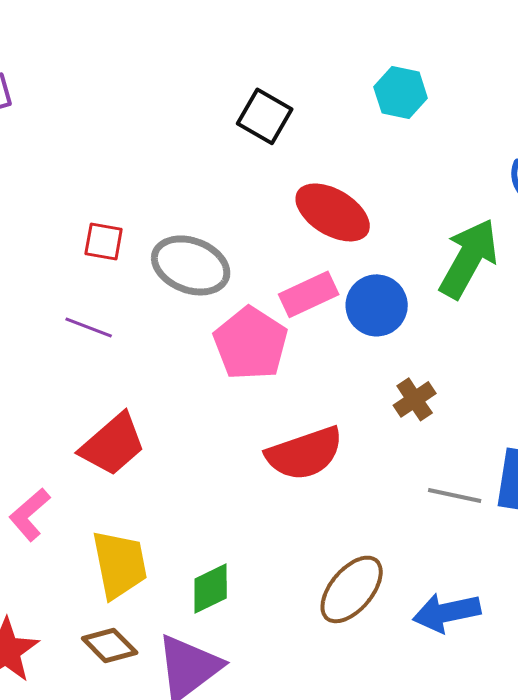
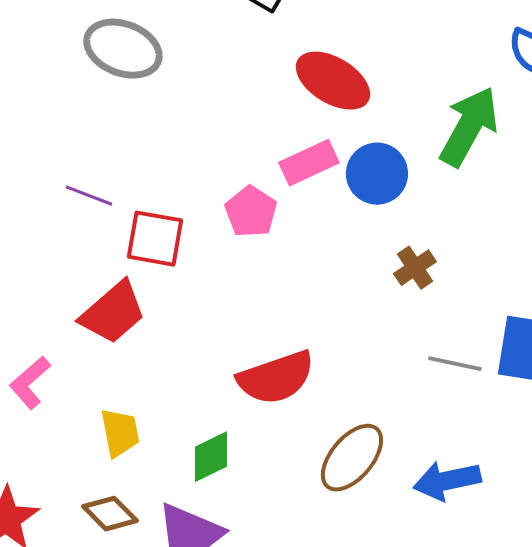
red square: (104, 241) -> (155, 239), moved, size x1.5
gray ellipse: (191, 265) -> (123, 49), moved
pink pentagon: (251, 343) -> (251, 212), size x0.7
red semicircle: (305, 453) -> (276, 378), moved
yellow trapezoid: (120, 564) -> (120, 433), size x0.7

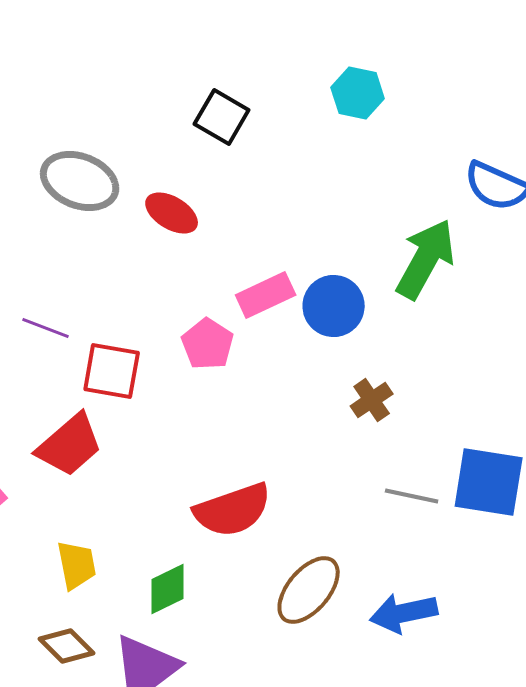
red ellipse: (333, 81) -> (172, 213), moved, size x0.7

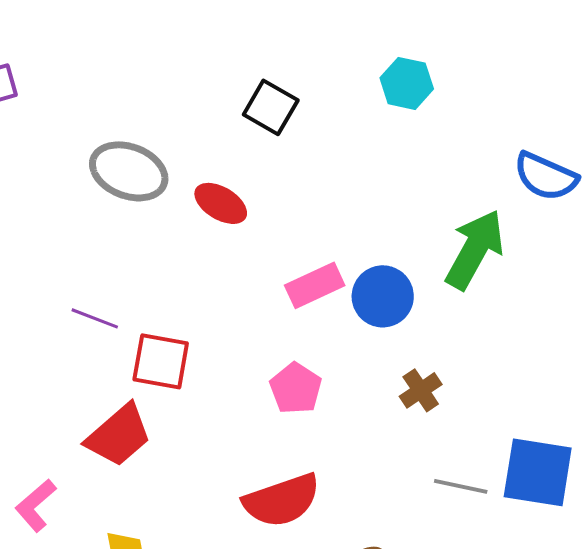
pink pentagon: (208, 344) -> (296, 388), moved

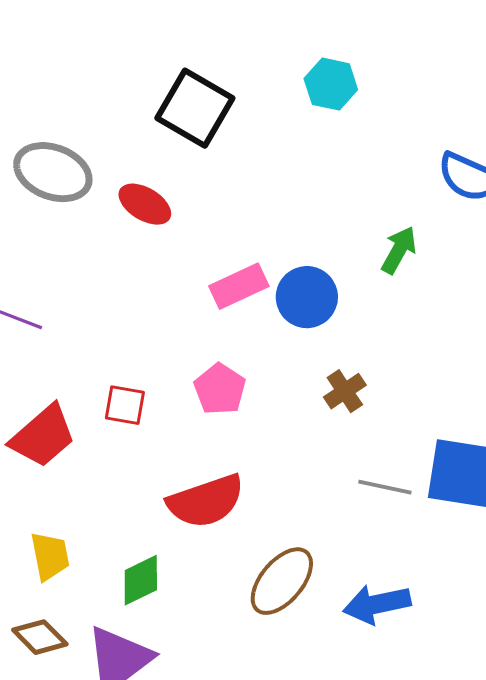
black square: (271, 107) -> (195, 108), size x1.4
green arrow: (475, 249) -> (399, 250), size x0.6
red square: (161, 361) -> (125, 405), moved, size x0.7

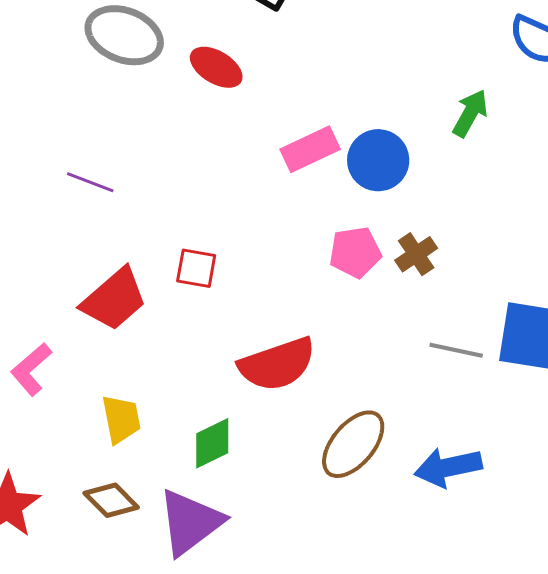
pink pentagon: (220, 389) -> (355, 252), moved, turned 30

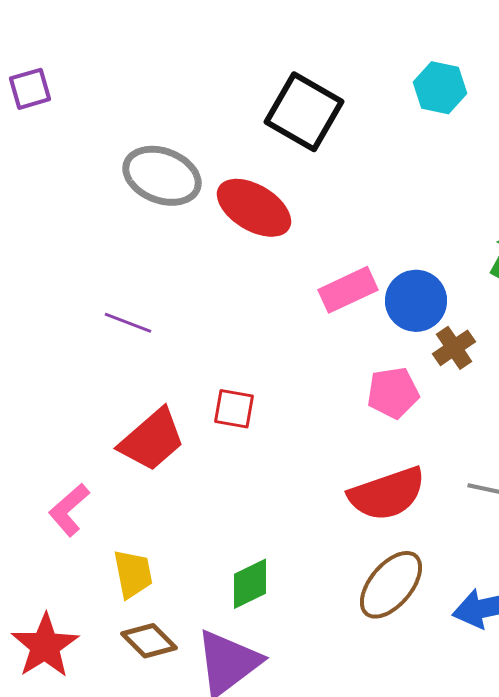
red ellipse: (216, 67) -> (254, 208), size x1.4
brown cross: (416, 254) -> (454, 348), moved
red semicircle: (277, 364) -> (387, 494), moved
yellow trapezoid: (121, 419) -> (133, 574), moved

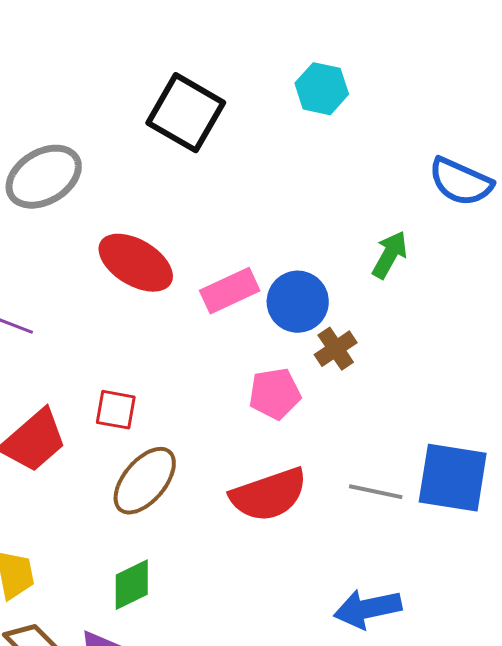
gray ellipse: (162, 176) -> (44, 177), turned -52
red ellipse: (254, 208) -> (136, 263), moved
brown ellipse: (391, 585) -> (145, 481), moved

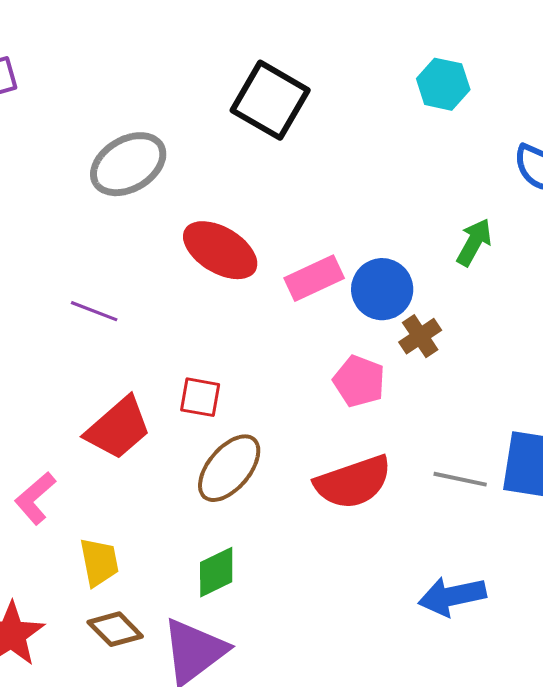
cyan hexagon: (322, 89) -> (443, 84), moved
pink pentagon: (275, 394) -> (359, 381), turned 30

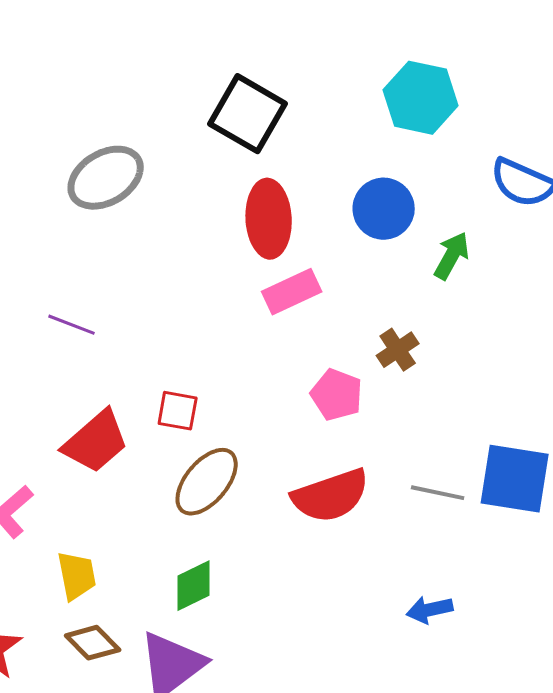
cyan hexagon: (443, 84) -> (421, 98), size x1.4
red ellipse: (220, 250) -> (269, 219), moved, turned 56
blue circle: (382, 289) -> (384, 209), moved
blue arrow: (452, 596) -> (430, 610), size x0.7

